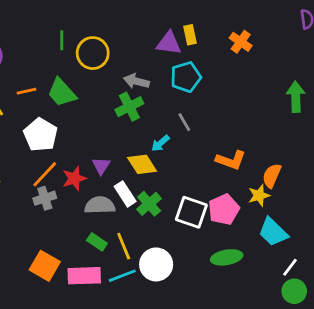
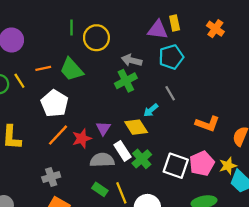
yellow star: (259, 195) -> (228, 166), moved
gray cross: (45, 198) -> (51, 177), moved

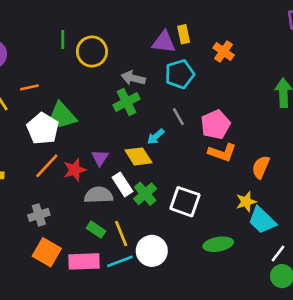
orange cross: (215, 29) -> (224, 52), moved
green trapezoid: (72, 69) -> (63, 115), moved
pink pentagon: (202, 163) -> (216, 125), moved

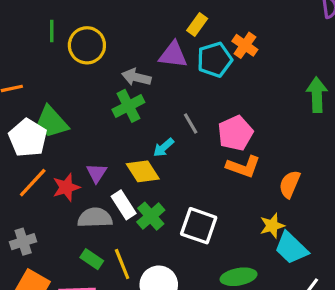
yellow rectangle: (184, 34) -> (197, 25), turned 48
purple triangle: (164, 42) -> (173, 55), moved
cyan pentagon: (180, 74) -> (215, 60), moved

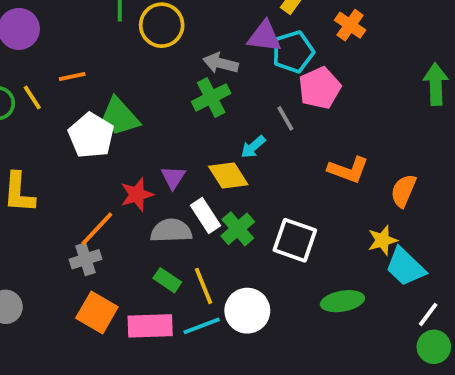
cyan pentagon: (215, 60) -> (293, 52), moved
pink pentagon: (235, 133) -> (320, 88), moved
orange line: (33, 183) -> (97, 229), moved

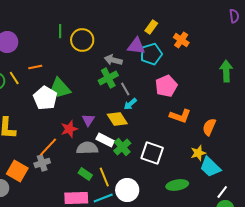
pink pentagon: (320, 88) -> (166, 86), moved
gray line: (285, 118) -> (125, 89), moved
white rectangle: (205, 215) -> (105, 140), turned -30
orange square: (97, 313) -> (17, 171), moved

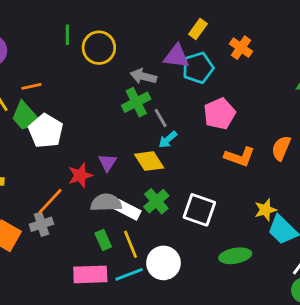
green trapezoid: (60, 88) -> (26, 117), moved
orange semicircle: (209, 127) -> (281, 148), moved
white rectangle: (105, 140) -> (128, 210), moved
green rectangle: (85, 174) -> (103, 240), turned 32

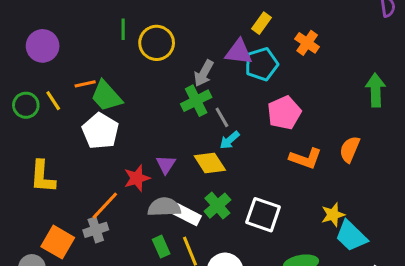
gray arrow: (143, 76) -> (204, 73), turned -75
green trapezoid: (26, 117) -> (106, 96), moved

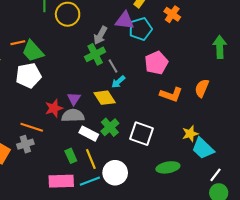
white pentagon: (100, 131) -> (28, 75), turned 30
orange line: (105, 206) -> (32, 127), turned 65
gray semicircle: (164, 207) -> (73, 116), moved

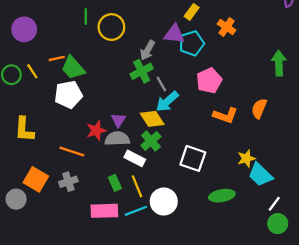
cyan arrow: (118, 82) -> (167, 101), size x1.5
green cross: (110, 127) -> (151, 141), moved
gray cross: (25, 144) -> (68, 182), moved

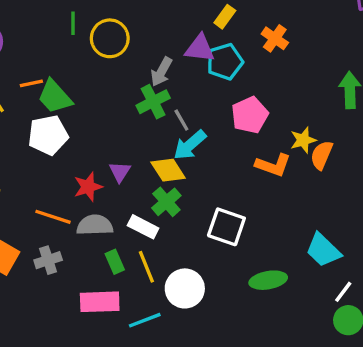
gray semicircle: (117, 139) -> (95, 225), moved
yellow star: (246, 158) -> (303, 140), moved
cyan line: (136, 211) -> (145, 320), moved

